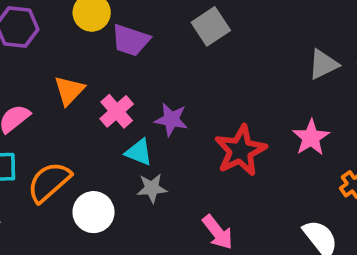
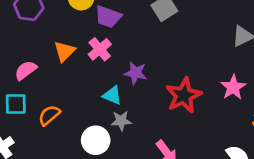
pink cross: (117, 111) -> (100, 49), moved
orange semicircle: (49, 182) -> (49, 115), size x0.7
white circle: (93, 212) -> (96, 140), moved

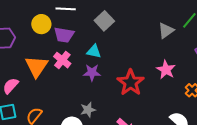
orange triangle: (64, 51) -> (37, 66), size x1.4
cyan triangle: (112, 95) -> (94, 51), moved

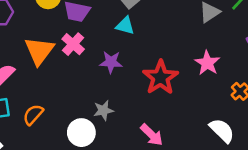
cyan triangle: (94, 51) -> (125, 26), moved

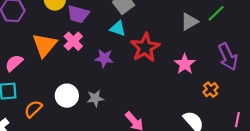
red star: (160, 77) -> (145, 48), moved
orange semicircle: (33, 115) -> (33, 109), moved
white circle: (81, 133) -> (67, 96), moved

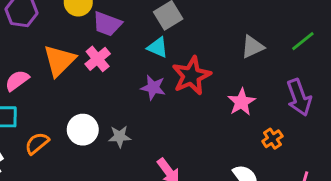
green line: (216, 13) -> (303, 41), moved
purple star: (104, 58) -> (153, 88), moved

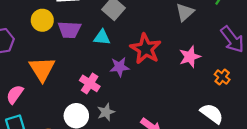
cyan triangle: (158, 47) -> (102, 37), moved
pink cross: (98, 59) -> (90, 83), moved
pink star: (241, 102) -> (190, 57), turned 30

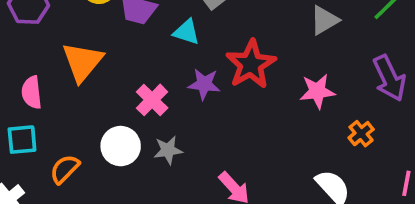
pink semicircle: (15, 94) -> (32, 92), turned -54

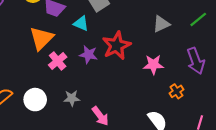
orange triangle: (82, 62) -> (41, 38), moved
white circle: (121, 146) -> (35, 100), moved
gray star: (168, 150) -> (72, 98), moved

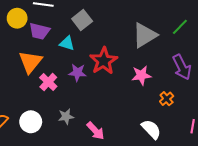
gray triangle: (161, 24) -> (145, 35), size x1.5

